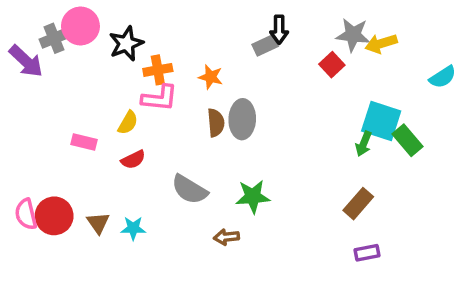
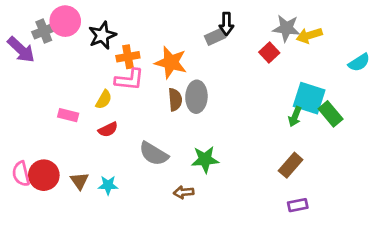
orange star: (211, 77) -> (171, 62), size x1.6

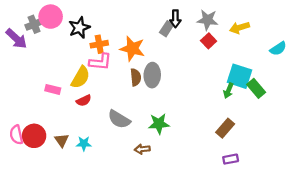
gray star: (286, 28) -> (207, 20), moved
gray rectangle: (215, 37) -> (167, 29), turned -32
yellow semicircle: (104, 100) -> (80, 77), size x1.5

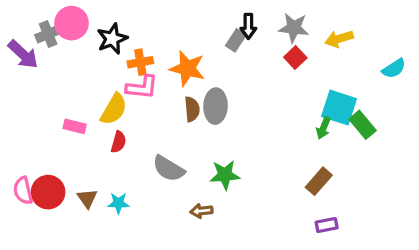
red semicircle: (84, 101) -> (118, 142), turned -48

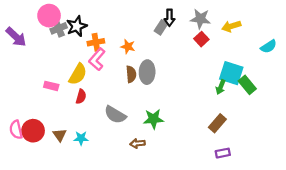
gray cross: (48, 34) -> (59, 28), moved
orange star: (187, 68) -> (128, 46), size x0.6
pink L-shape: (142, 87) -> (97, 59), turned 125

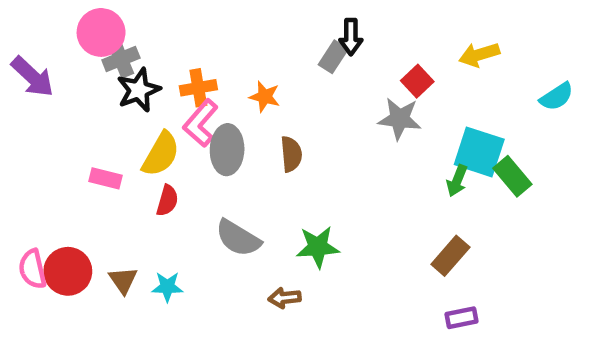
gray star: (200, 19) -> (400, 119), moved
black star: (77, 26) -> (139, 90), moved
gray ellipse: (147, 72) -> (227, 150), moved
brown semicircle: (131, 74) -> (291, 154), moved

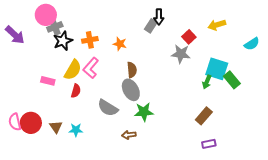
pink L-shape: (201, 123) -> (91, 68), moved
gray ellipse: (227, 150) -> (131, 90), moved, turned -30

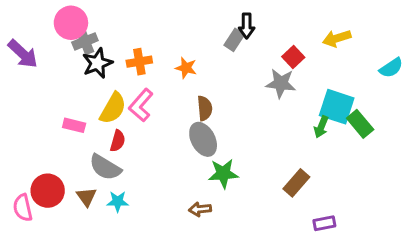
gray semicircle: (108, 108) -> (105, 167), moved
brown rectangle: (204, 116) -> (296, 183), moved
pink semicircle: (15, 122) -> (23, 208), moved

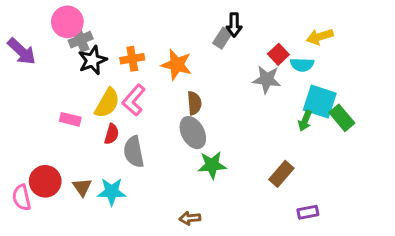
orange star: (186, 68) -> (177, 65), size x1.5
cyan semicircle: (391, 68) -> (302, 65), moved, turned 35
gray semicircle: (105, 167) -> (134, 152), moved, turned 48
cyan star: (118, 202) -> (112, 192), size x1.4
brown arrow: (200, 209) -> (190, 218), moved

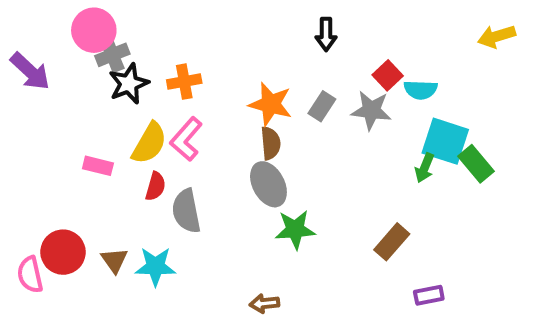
yellow arrow: (320, 37) -> (497, 36), moved
gray rectangle: (222, 38) -> (322, 106), moved
orange star: (177, 65) -> (271, 104), moved

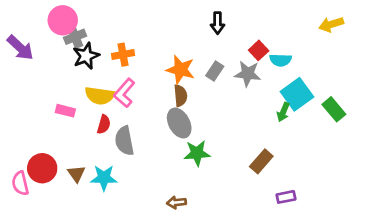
cyan square: (445, 141) -> (297, 94), turned 36
yellow semicircle: (149, 143) -> (100, 96), turned 68
green rectangle: (476, 164) -> (334, 109), moved

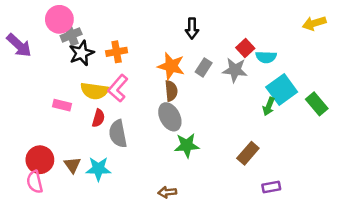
black arrow: (218, 23) -> (192, 28), moved
pink semicircle: (20, 183) -> (35, 182), moved

